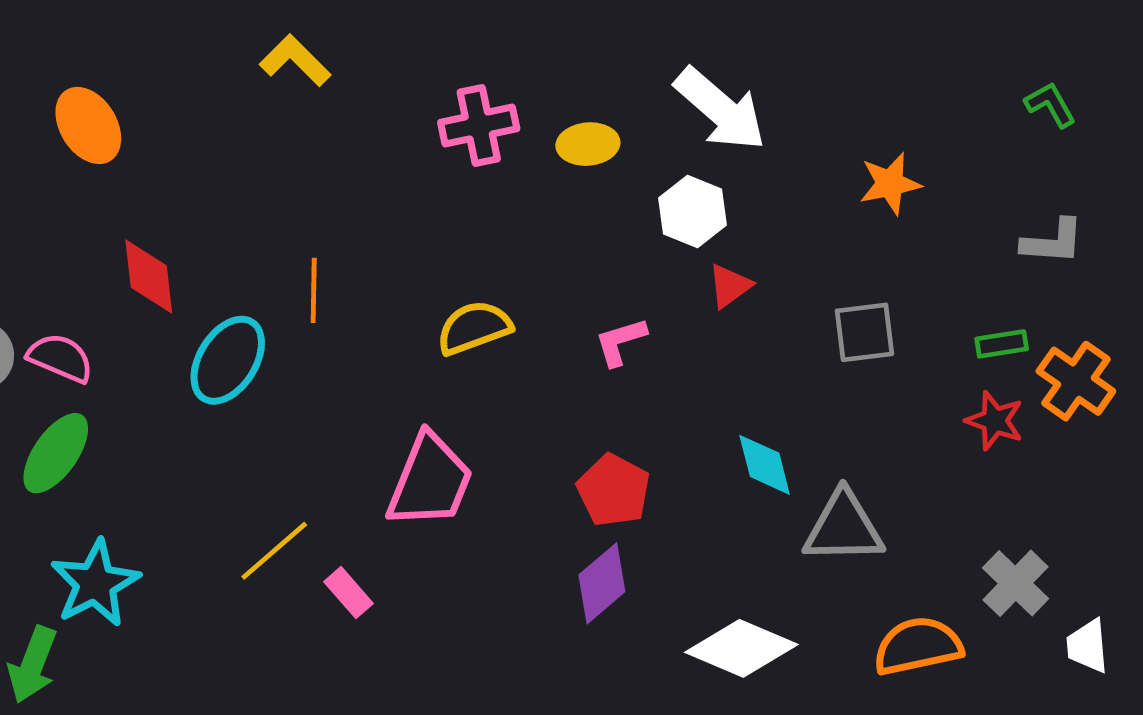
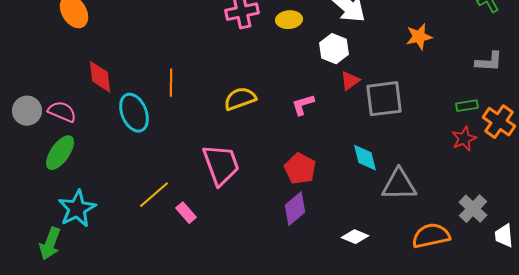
gray square: (864, 332) -> (384, 99), moved, size x1.4
cyan ellipse: (228, 360) -> (134, 113), turned -54
red star: (995, 421) -> (464, 139), turned 30
pink trapezoid: (430, 481) -> (221, 165), turned -42
white diamond: (741, 648) -> (355, 237), size x0.6

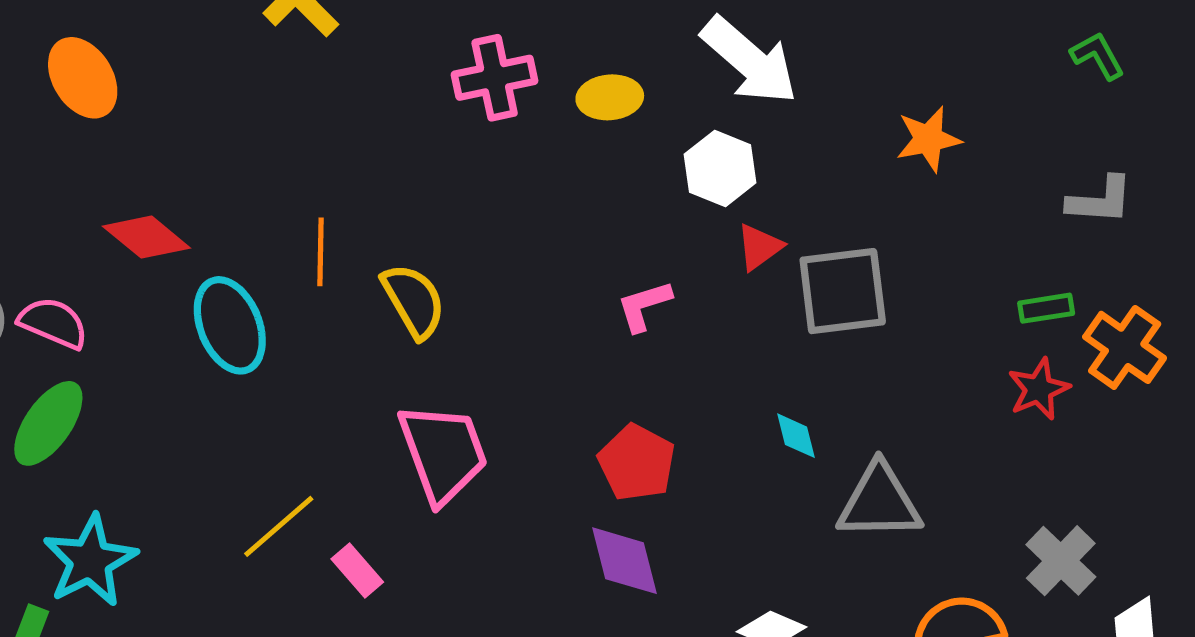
red diamond: (100, 77) -> (146, 237), turned -44
yellow semicircle: (240, 99) -> (414, 301), moved, turned 80
cyan diamond: (365, 158) -> (796, 436), size x0.7
purple diamond: (295, 209) -> (624, 561), turned -64

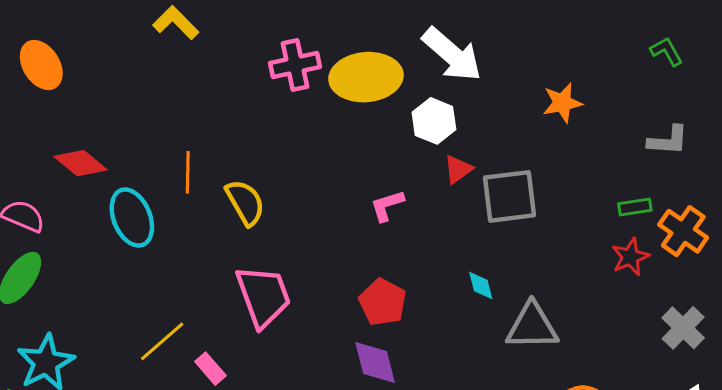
yellow ellipse: (610, 97) -> (366, 77), size x1.8
gray cross: (1061, 561) -> (683, 328), moved

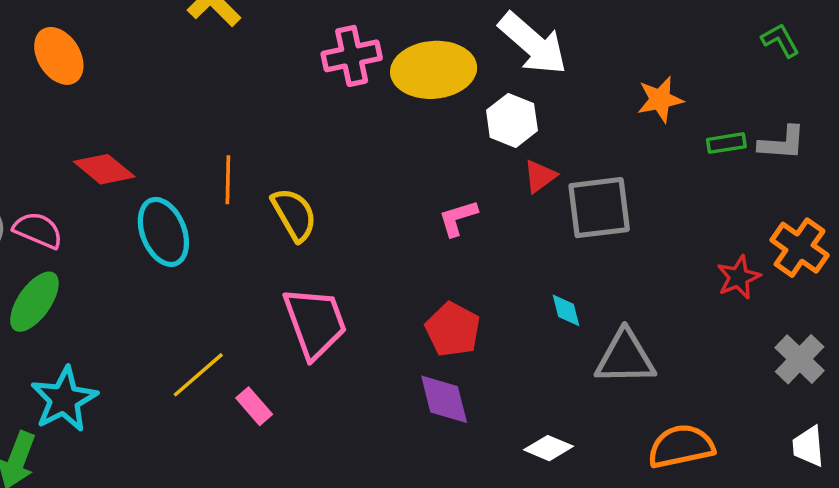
green rectangle: (635, 207) -> (726, 143), moved

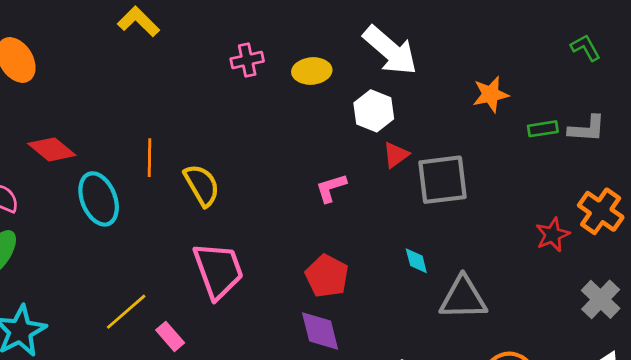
pink cross: (352, 56) -> (247, 60), size x0.7
yellow ellipse: (434, 70) -> (312, 71), size x0.6

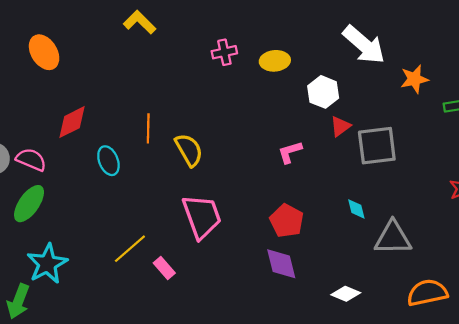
white arrow: (390, 50) -> (364, 45), moved
red diamond: (52, 149) -> (72, 122), turned -66
cyan ellipse: (99, 199) -> (108, 161), size x0.7

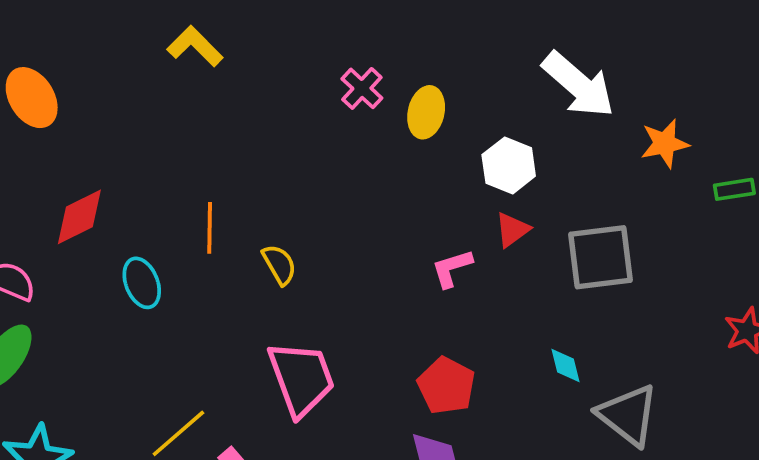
pink cross: (224, 52) -> (362, 88), moved, turned -35
yellow ellipse: (275, 61) -> (426, 112), turned -72
red triangle: (340, 126) -> (512, 230), moved
yellow semicircle: (189, 150) -> (279, 265), size x0.7
gray triangle: (393, 238) -> (628, 415), turned 39

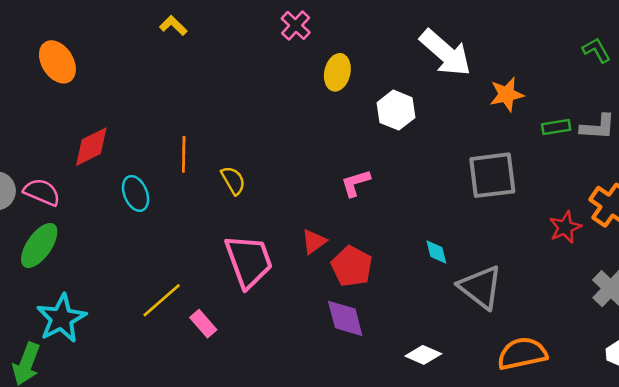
yellow L-shape: (195, 46) -> (173, 25), size x0.7
pink cross: (362, 88) -> (296, 25), moved
red triangle: (512, 230) -> (314, 242), moved
gray square: (600, 257) -> (492, 175), moved

